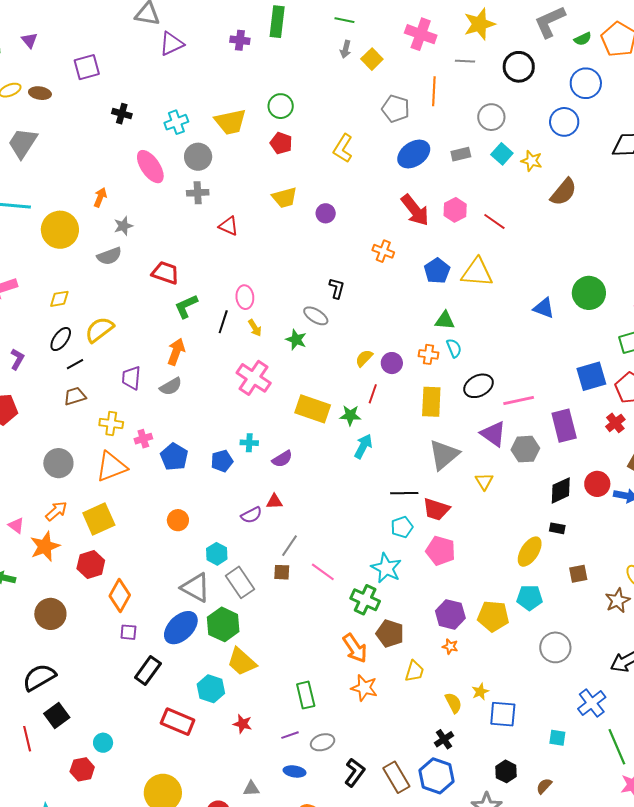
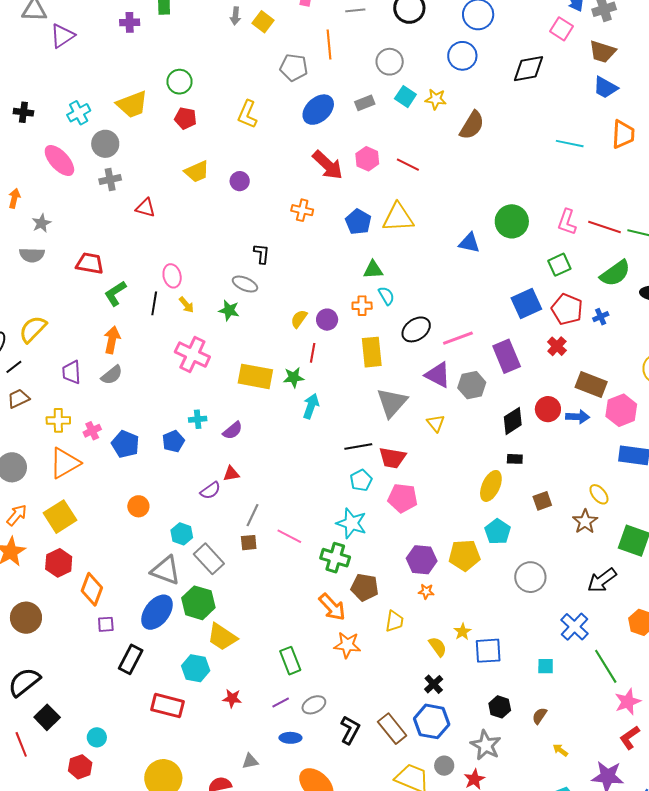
gray semicircle: (109, 256) -> (32, 255), turned 30
cyan pentagon: (530, 598) -> (498, 532), turned -30

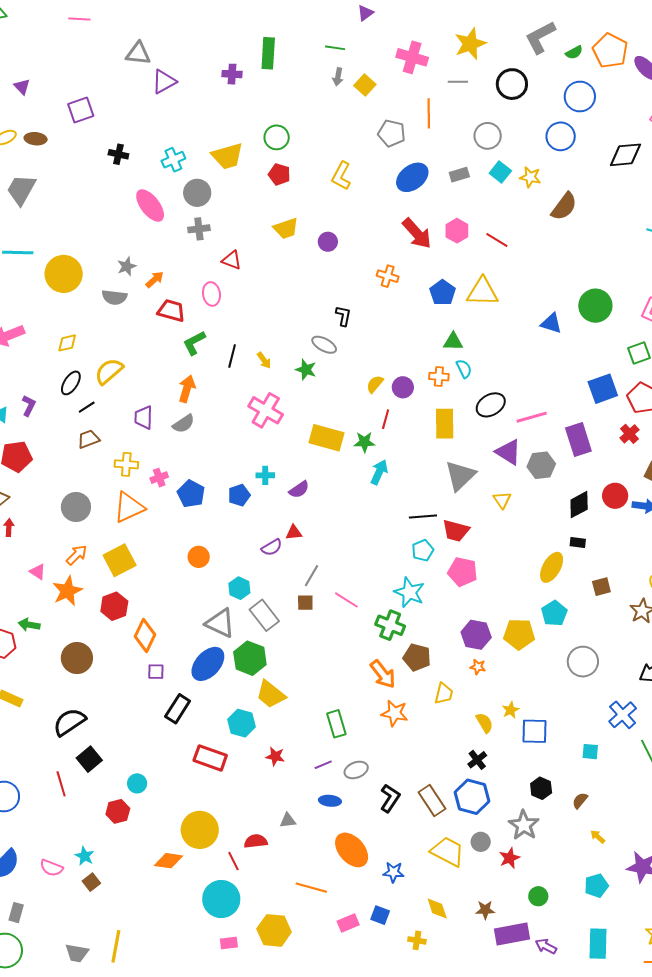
orange arrow: (14, 198) -> (155, 280), moved, turned 30
pink ellipse: (172, 276) -> (211, 294), moved

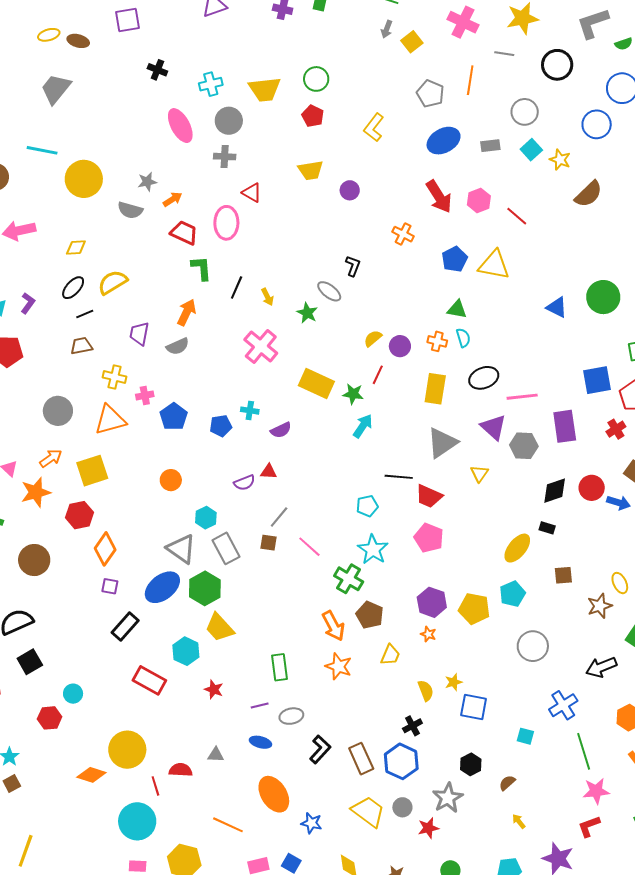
pink ellipse: (211, 294) -> (226, 223), size x1.4
green L-shape: (194, 343) -> (201, 268), turned 104
cyan pentagon: (423, 550) -> (367, 506), moved

